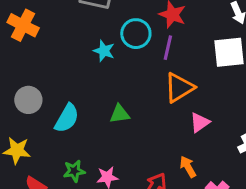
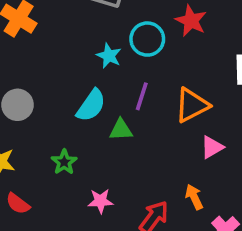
purple line: (168, 48) -> (142, 96), moved
cyan semicircle: (67, 118) -> (91, 105), moved
green star: (74, 171) -> (64, 162), moved, turned -30

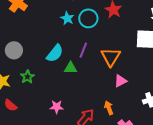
cyan star: (109, 56) -> (67, 18), moved
orange triangle: (192, 105) -> (111, 57), turned -35
green star: (64, 162) -> (27, 77), moved

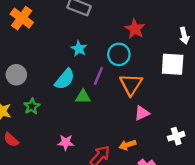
cyan star: (67, 18) -> (79, 49), moved
cyan circle: (88, 18) -> (119, 54), moved
orange arrow: (109, 108) -> (127, 145), turned -88

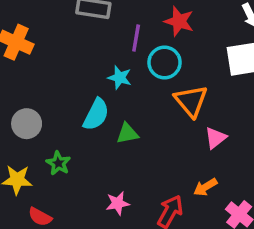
cyan star: (79, 49) -> (120, 78), moved
purple line: (98, 76) -> (136, 38), moved

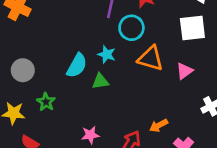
cyan star: (120, 78) -> (107, 54), moved
orange triangle: (191, 101) -> (151, 58), turned -36
pink triangle: (216, 138) -> (184, 71), moved

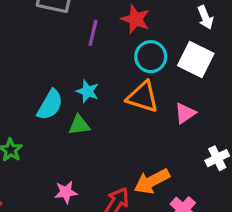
cyan circle: (131, 28) -> (151, 57), moved
white square: (192, 28) -> (196, 59), turned 32
orange arrow: (159, 125) -> (152, 181), size x1.5

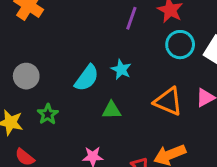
orange triangle: (143, 97) -> (168, 102), moved
green triangle: (79, 125) -> (112, 110), moved

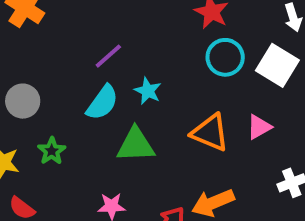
purple line: (131, 18) -> (108, 56), moved, turned 30
green triangle: (112, 110) -> (136, 145), size x1.5

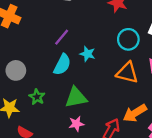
cyan circle: (225, 57) -> (128, 39), moved
green triangle: (136, 145) -> (76, 97), moved

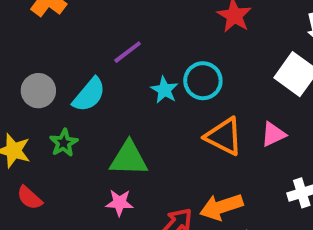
cyan circle: (128, 39) -> (203, 81), moved
cyan semicircle: (62, 65) -> (89, 95), moved

